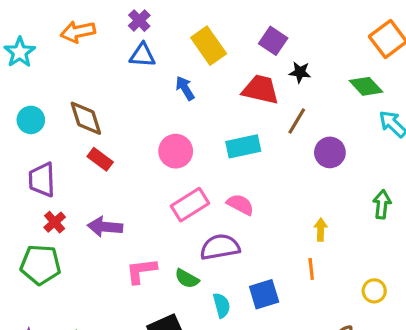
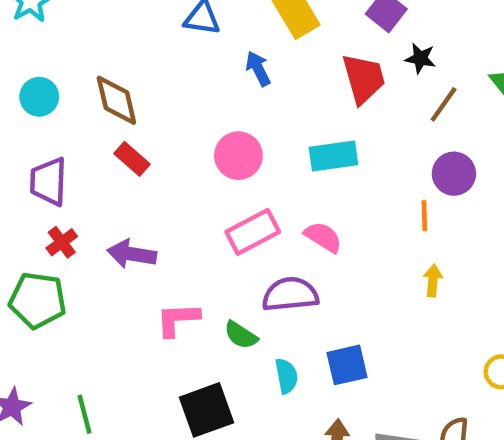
red trapezoid: (261, 90) -> (364, 79), turned 57
brown line: (297, 121) -> (444, 104), moved
orange line: (311, 269) -> (424, 216), moved

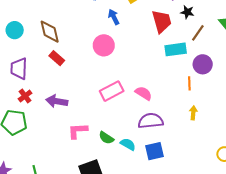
pink circle: (238, 156) -> (104, 45), moved
cyan rectangle: (334, 156) -> (176, 49), moved
purple semicircle: (290, 294) -> (151, 121), moved
cyan semicircle: (286, 376) -> (128, 144), moved, turned -49

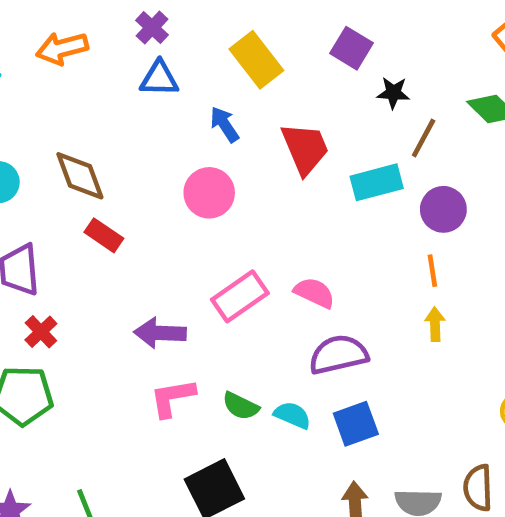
red trapezoid: (162, 21) -> (305, 148), moved
orange line: (189, 83) -> (432, 271), moved
purple arrow: (57, 101) -> (160, 333), moved

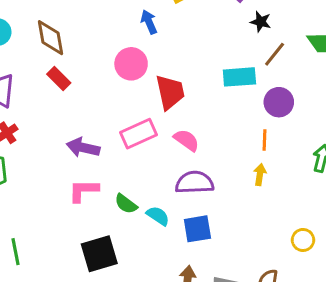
red trapezoid: (305, 148) -> (170, 92), moved

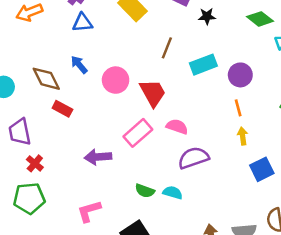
blue arrow: (149, 22) -> (79, 65), moved
brown line: (275, 54) -> (167, 48), moved
pink L-shape: (83, 190) -> (89, 211), moved
blue square: (197, 229) -> (262, 169), moved

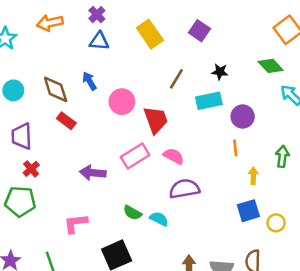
black star: (207, 16) -> (220, 72), moved
yellow arrow: (243, 136) -> (253, 176), moved

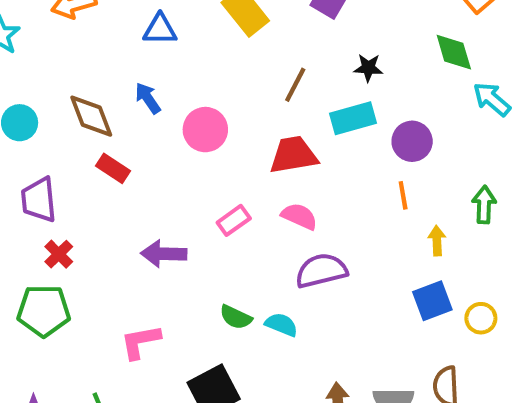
green diamond: (271, 66) -> (454, 52), turned 30
red trapezoid: (156, 120) -> (293, 155), moved, turned -76
pink rectangle: (135, 156) -> (234, 220), size x0.7

